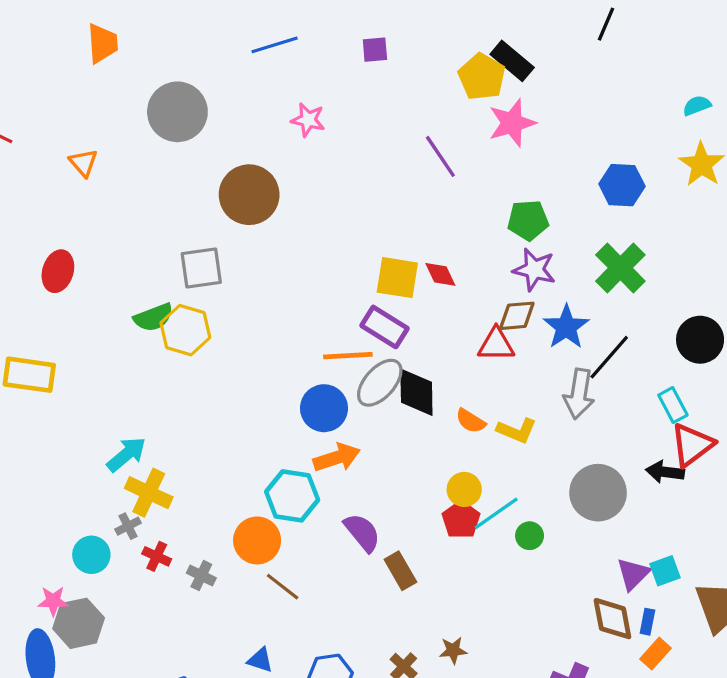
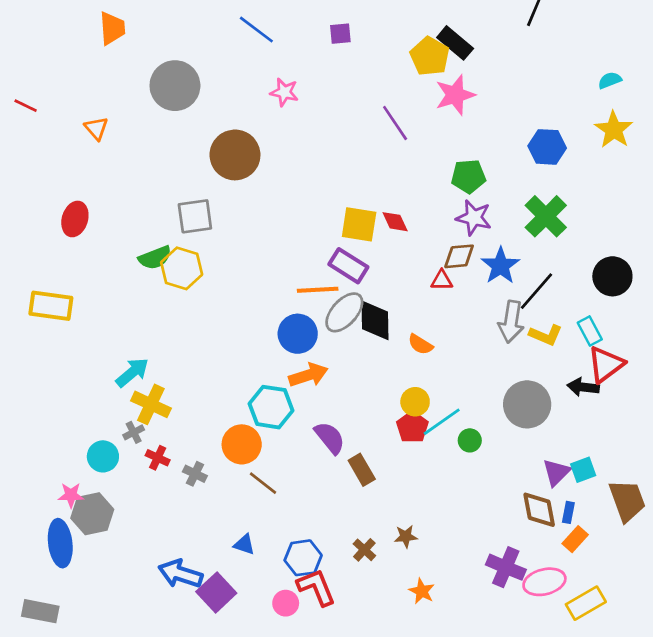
blue line: (275, 45) -> (256, 30), turned 54
red triangle: (496, 344) -> (442, 280), size x0.7
yellow L-shape: (517, 431) -> (546, 335), moved

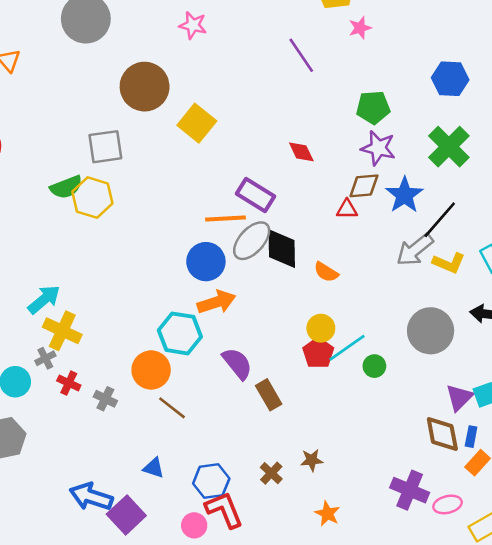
pink star: (455, 95) -> (360, 28), size x0.6
yellow square: (359, 224) -> (197, 123), moved, turned 30
gray arrow: (511, 322) -> (415, 250), turned 42
pink ellipse: (544, 582) -> (448, 504), size x0.7

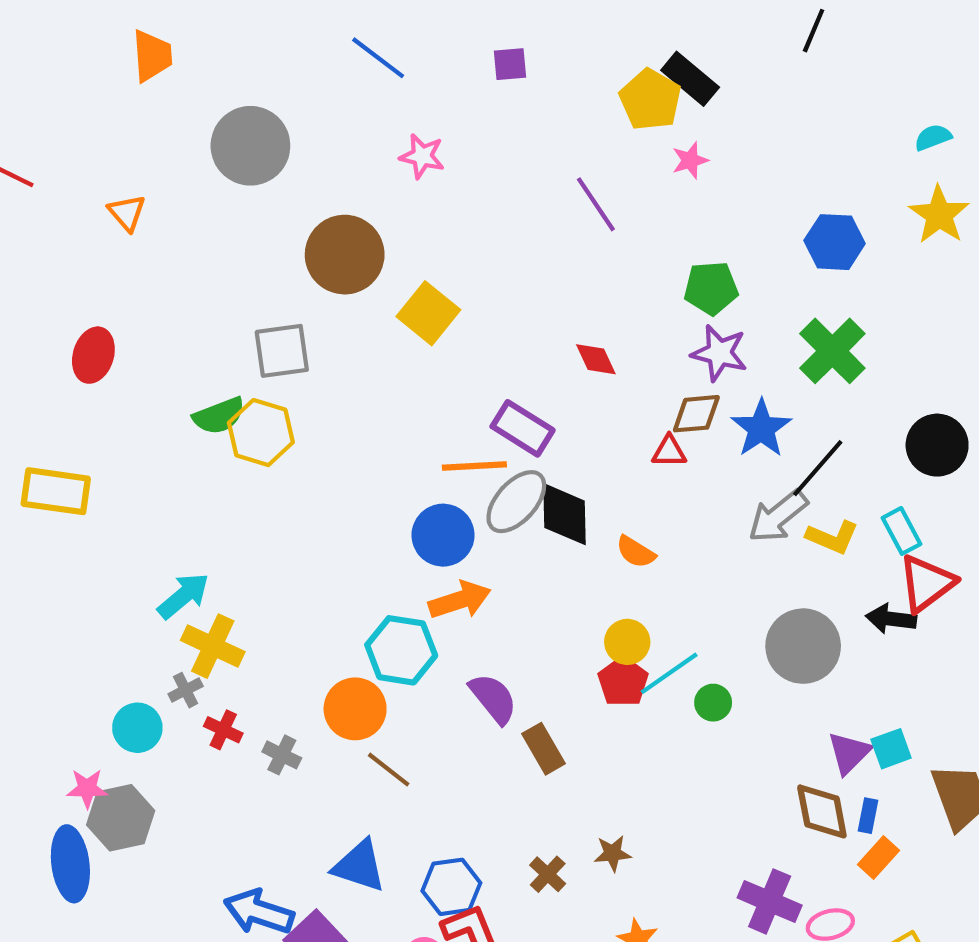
blue triangle: (154, 468) -> (359, 866), size x1.6

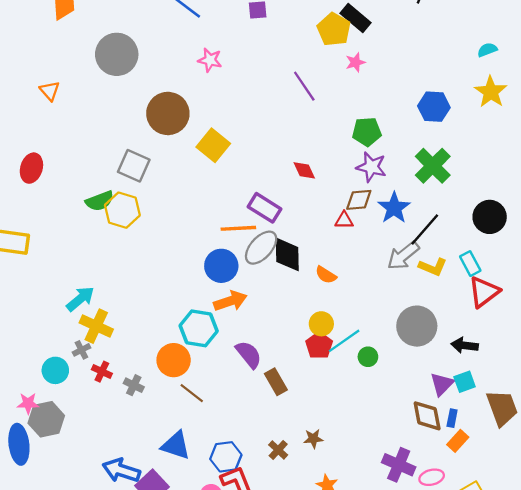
gray square: (282, 351) -> (134, 166), turned 32
black arrow: (891, 619) -> (465, 345), moved

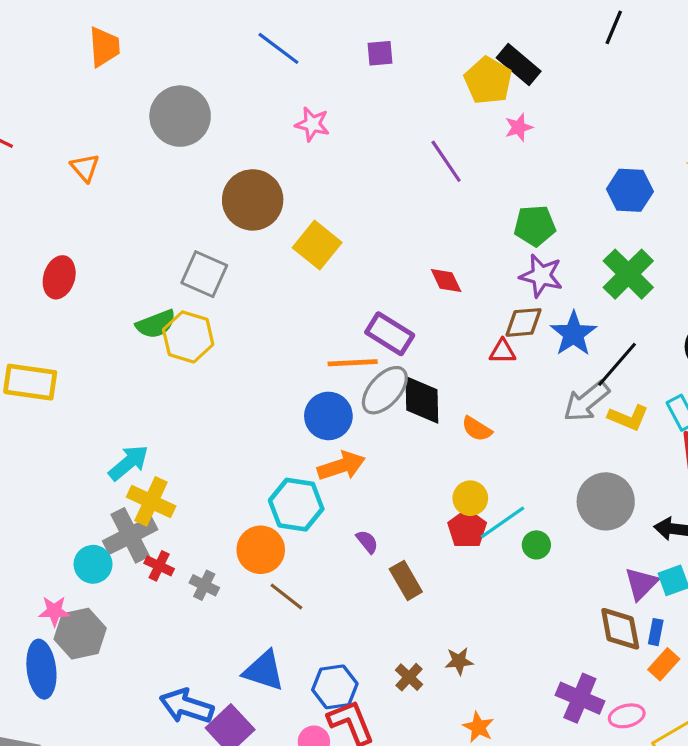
gray cross: (81, 350) -> (130, 535), size x2.0
purple semicircle: (249, 354) -> (367, 542), size x0.6

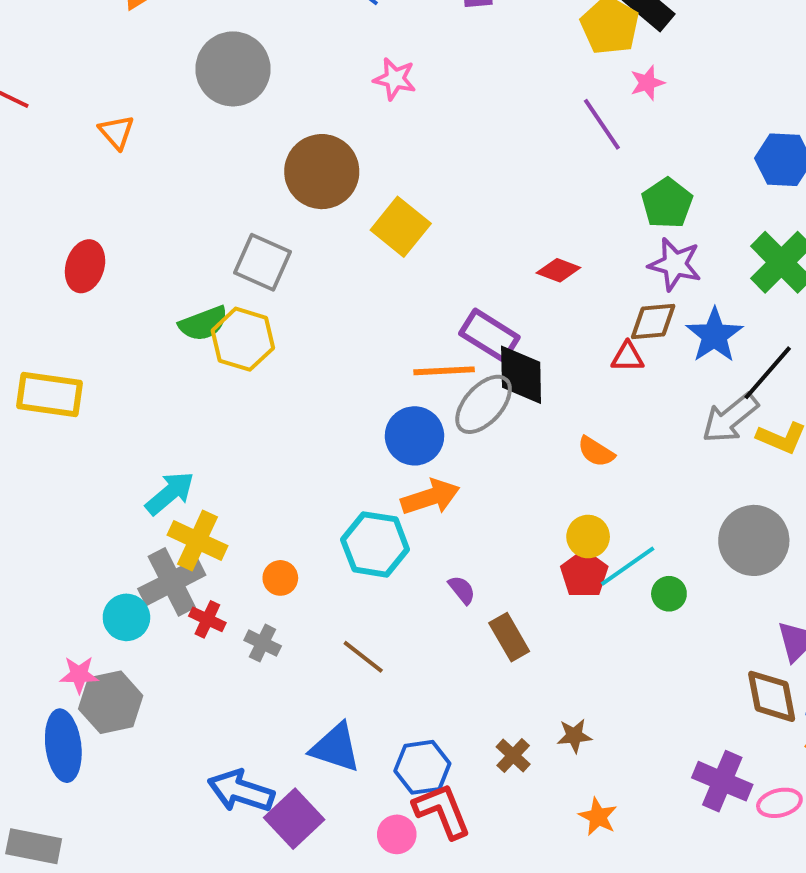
purple line: (446, 161) -> (602, 124), moved
green pentagon: (535, 226) -> (667, 203), turned -30
red diamond: (446, 281) -> (558, 270), turned -44
black diamond: (422, 400) -> (521, 375), moved
orange circle: (261, 550) -> (280, 578), moved, size x0.6

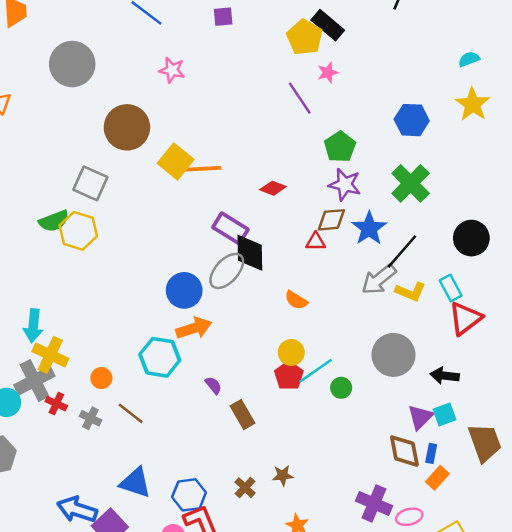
orange line: (444, 371) -> (202, 169), moved
cyan arrow: (170, 493) -> (33, 326), turned 136
brown line: (363, 657) -> (131, 413), moved

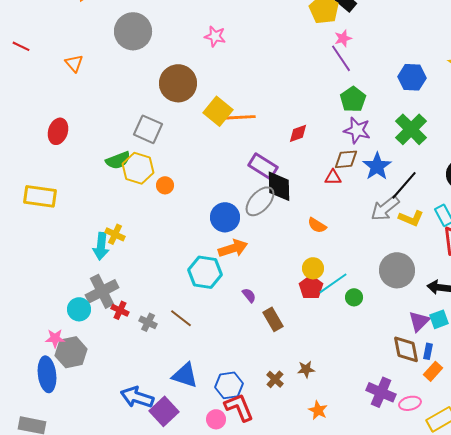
purple line: (300, 98) -> (341, 58), moved
red diamond: (273, 188) -> (298, 133), turned -40
yellow cross: (50, 355) -> (115, 234), moved, size x0.7
orange circle: (101, 378) -> (165, 185), moved

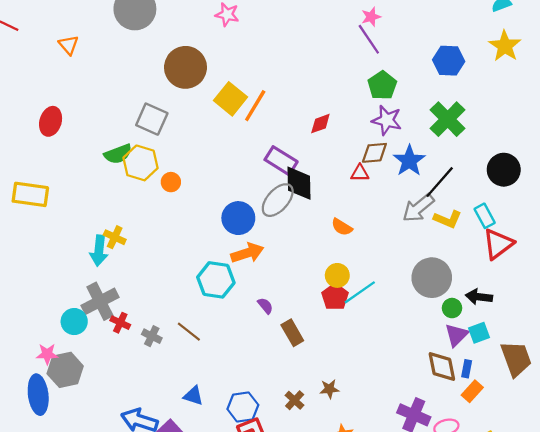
orange line: (240, 117) -> (255, 106), turned -56
green circle: (354, 297) -> (452, 308), moved
blue triangle: (185, 375) -> (193, 396), size x0.7

